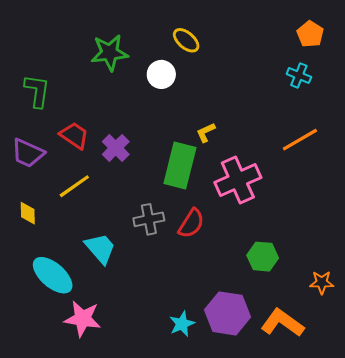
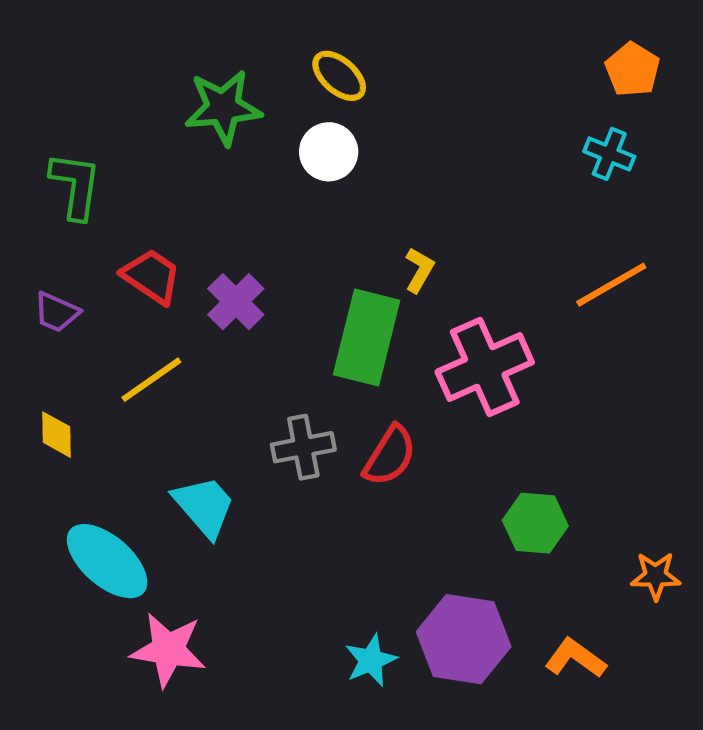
yellow ellipse: (186, 40) -> (339, 76), moved
yellow L-shape: (206, 132) -> (419, 270), turned 145
purple trapezoid: (28, 153) -> (56, 312), size x0.7
orange L-shape: (282, 323) -> (575, 658), size x0.7

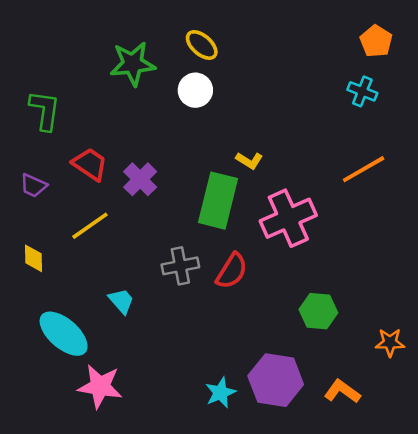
yellow L-shape: (419, 270) -> (249, 160), turned 92
cyan trapezoid: (204, 506) -> (121, 301), size x0.7

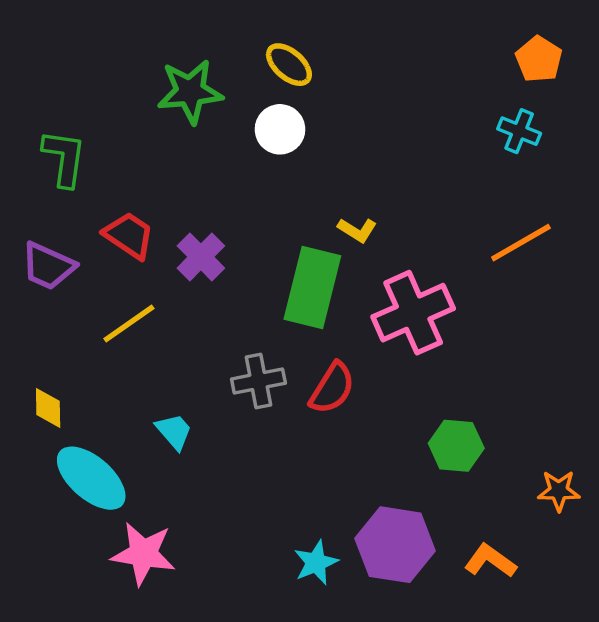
purple trapezoid: (33, 186) -> (48, 266), size x1.4
yellow diamond: (33, 258) -> (48, 408), moved

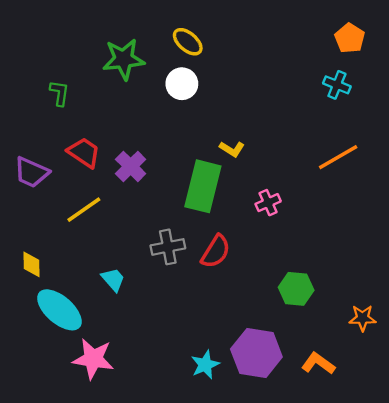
green L-shape: (64, 158) -> (59, 93), moved, size x0.7
pink cross: (413, 313) -> (268, 203), size x0.5

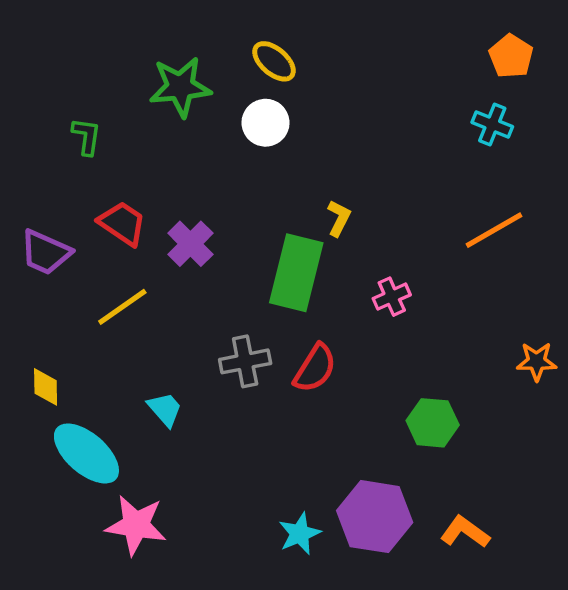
yellow L-shape: (232, 149) -> (339, 218), turned -95
orange star: (363, 318) -> (537, 361), moved

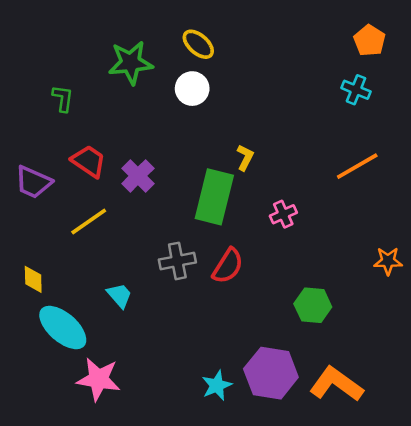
orange L-shape: (465, 532) -> (336, 384), size x1.5

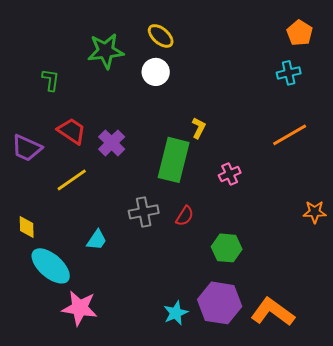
cyan cross: (356, 90) -> (289, 73), turned -35
red semicircle: (228, 266) -> (185, 216), size x0.7
cyan trapezoid: (119, 295) -> (97, 240), turned 75
green hexagon: (313, 305) -> (227, 248), moved

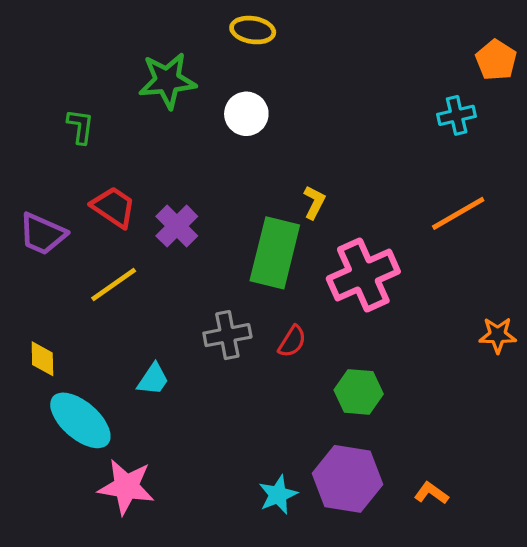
orange pentagon: (300, 33) -> (496, 60), moved
yellow ellipse: (161, 36) -> (253, 30), moved, turned -32
pink cross: (230, 174) -> (363, 275), size x2.0
orange L-shape: (273, 312) -> (431, 493), size x0.5

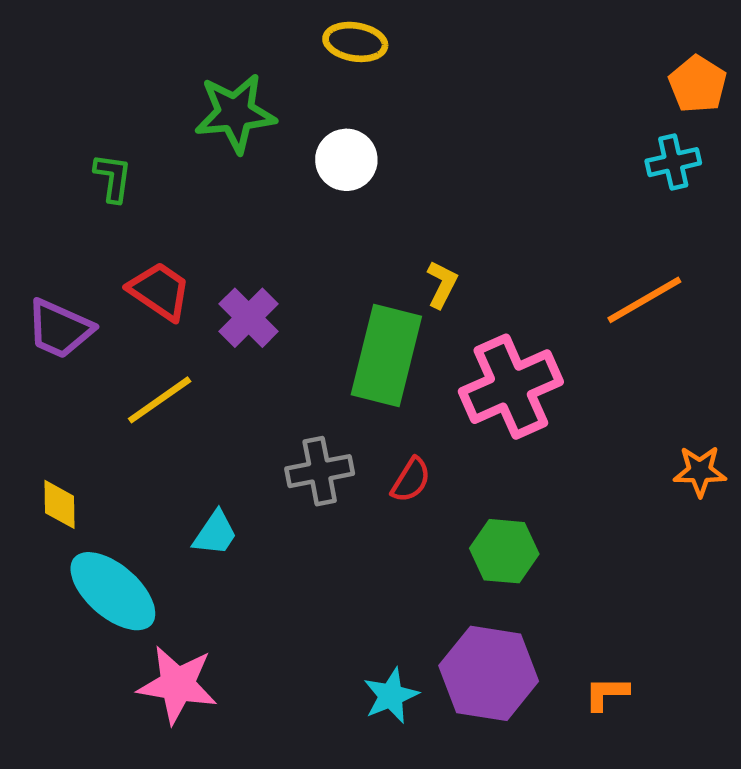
cyan cross: (457, 115) -> (673, 162), moved
orange L-shape: (431, 493) -> (607, 693), turned -36

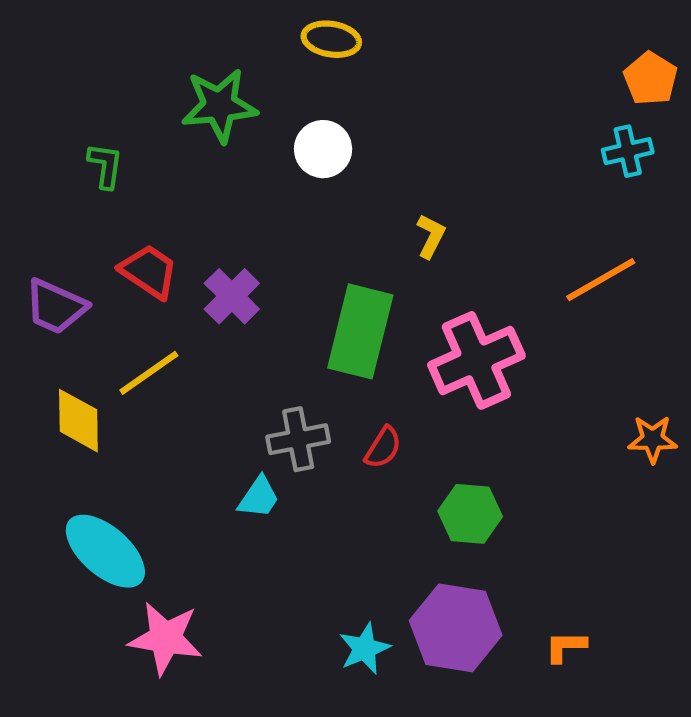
yellow L-shape: (442, 284) -> (431, 236), moved
yellow diamond: (60, 504) -> (78, 421), moved, size x1.4
cyan trapezoid: (215, 533) -> (259, 497), moved

